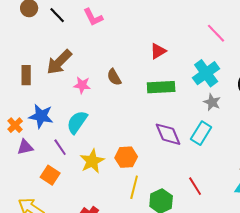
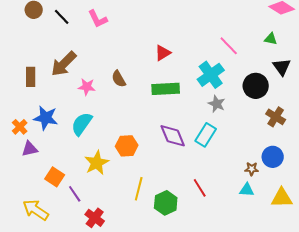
pink line: (216, 33) -> (229, 46), moved
purple line: (60, 147) -> (75, 194), moved
orange hexagon: (126, 157) -> (127, 146), moved

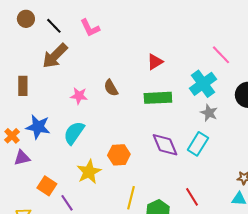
brown arrow: (64, 64) -> (55, 56), moved

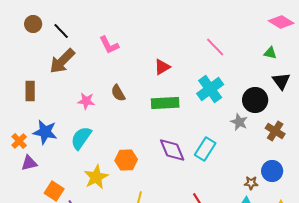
pink L-shape: (90, 28) -> (109, 45), moved
pink line: (221, 55) -> (215, 47), moved
gray star: (209, 113) -> (239, 122), moved

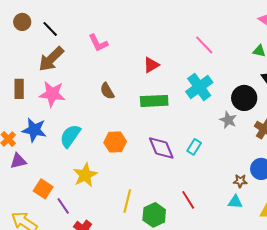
pink star: (86, 101) -> (52, 94), moved, size x1.5
cyan rectangle: (205, 149) -> (194, 147), size x0.7
orange hexagon: (126, 160) -> (115, 142), moved

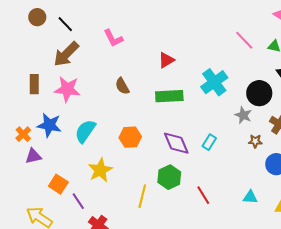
pink line: (204, 45) -> (244, 40), moved
brown star: (240, 181) -> (255, 141), moved
green hexagon: (154, 215) -> (169, 177), moved

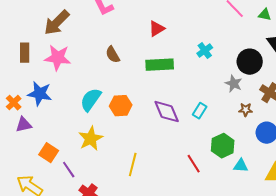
cyan cross: (214, 82) -> (205, 51), size x0.6
cyan semicircle: (85, 131) -> (91, 100), moved
green hexagon: (169, 177) -> (223, 146), moved

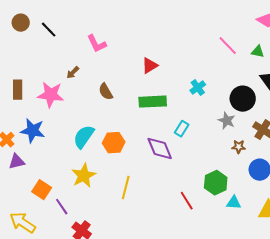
brown arrow: (57, 23) -> (73, 73), moved, size x0.5
cyan rectangle: (200, 111) -> (182, 129), moved
yellow line: (133, 165) -> (126, 188), moved

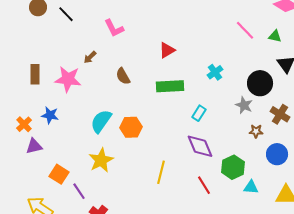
blue star: (33, 131) -> (50, 115), size x0.7
purple diamond: (160, 149) -> (200, 146), moved
yellow line: (126, 188) -> (161, 172), moved

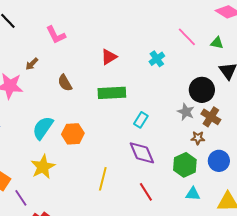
cyan cross: (215, 72) -> (157, 59), moved
brown cross: (280, 114) -> (211, 117), moved
green hexagon: (233, 167) -> (185, 165), moved

